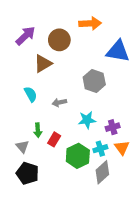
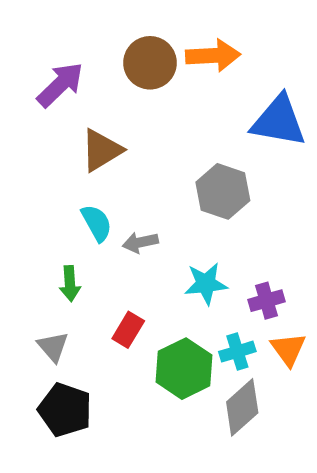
brown circle: (59, 40) -> (150, 63), moved
cyan semicircle: (31, 94) -> (97, 223), moved
green arrow: (38, 130) -> (70, 284), moved

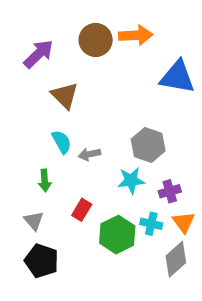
brown triangle: (101, 150) -> (65, 96), turned -44
gray hexagon: (223, 191) -> (148, 145), moved
cyan cross: (237, 352) -> (151, 224), turned 30
gray diamond: (242, 407) -> (176, 259), moved

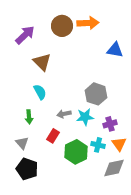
blue triangle: (177, 77) -> (115, 50), size x0.7
gray arrow: (89, 154) -> (64, 114), moved
gray diamond: (176, 259) -> (114, 168), turned 30

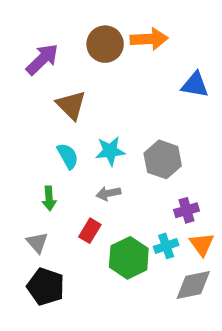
cyan star: (85, 117) -> (110, 151), moved
cyan cross: (98, 145) -> (166, 246), turned -32

